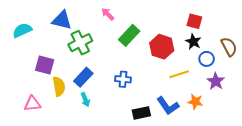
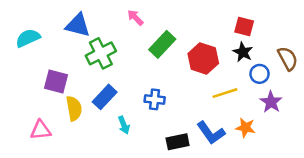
cyan arrow: (85, 100) -> (124, 125), moved

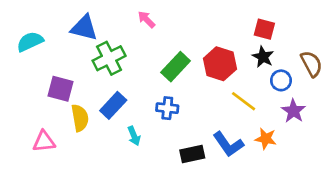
green rectangle: (162, 44) -> (176, 67), moved
yellow line: (225, 93) -> (244, 101), turned 55

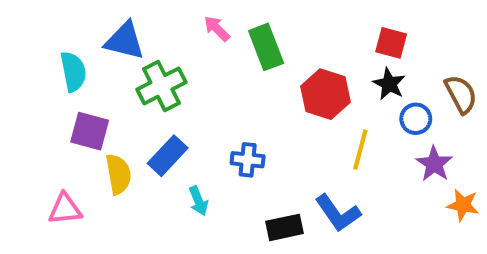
cyan semicircle: (30, 42) -> (73, 72), moved, turned 104
green rectangle: (176, 67) -> (266, 47), moved, turned -64
yellow line: (244, 101) -> (360, 150), turned 68
orange star: (266, 139) -> (463, 205), moved

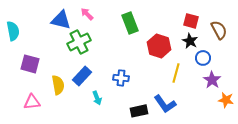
pink arrow: (217, 29) -> (87, 14), moved
cyan semicircle: (73, 72) -> (13, 31), moved
brown semicircle: (461, 94) -> (219, 30), moved
purple square: (90, 131) -> (30, 64), moved

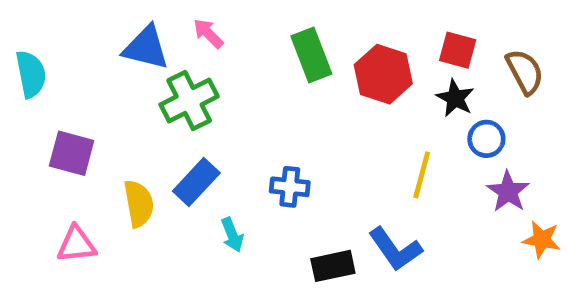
red hexagon: (159, 46) -> (383, 74), moved

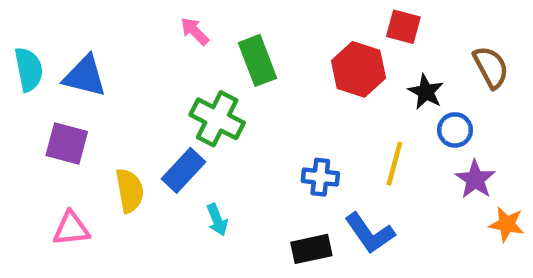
blue triangle: (146, 48) -> (85, 76), moved
red square: (458, 50) -> (403, 27), moved
green rectangle: (311, 55) -> (258, 60), moved
green cross: (189, 100) -> (217, 119), moved, turned -36
blue cross: (290, 187) -> (320, 177), moved

